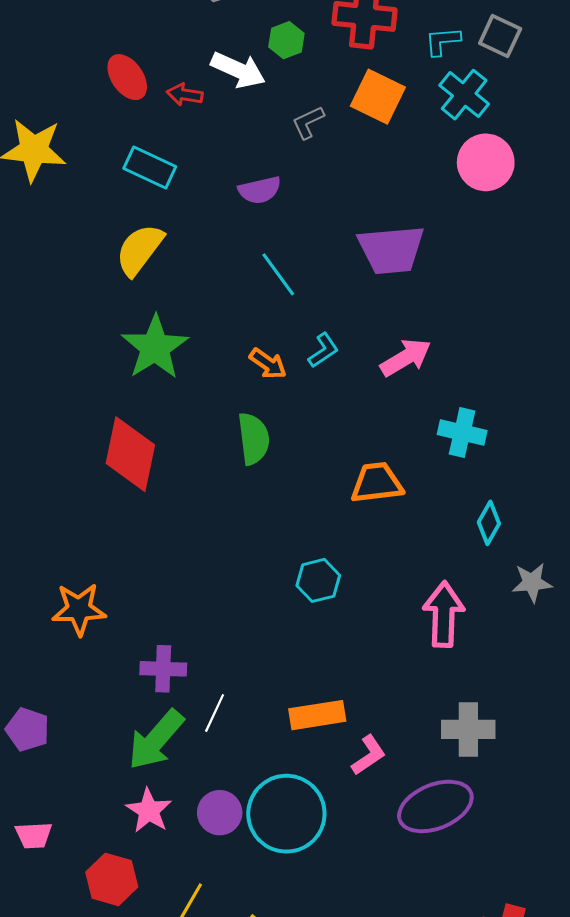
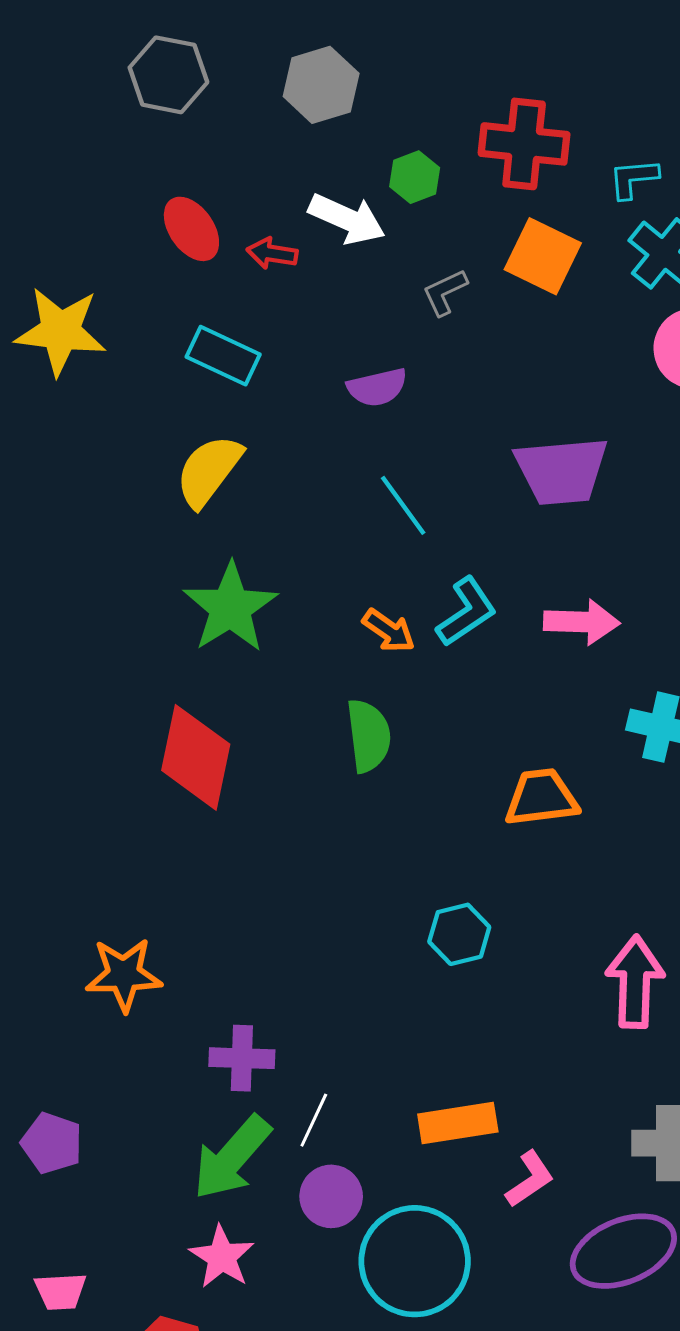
cyan L-shape: (323, 350) -> (466, 612), size x1.4
pink arrow: (406, 358) -> (582, 622), turned 33
purple circle: (220, 813) -> (331, 1196), moved

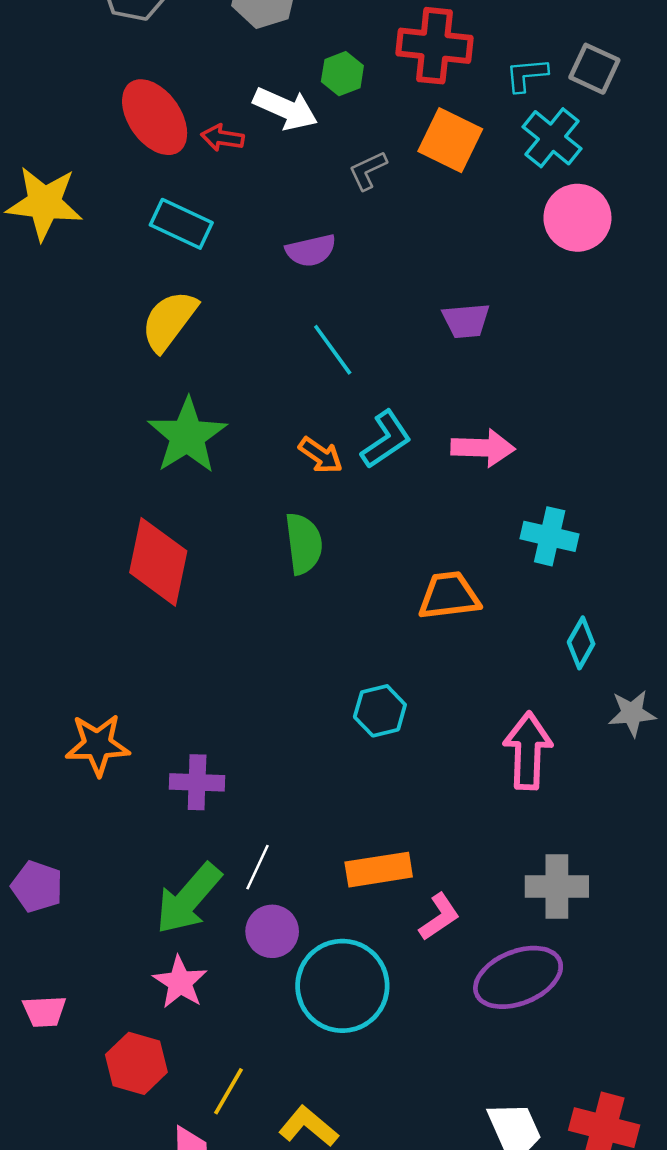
red ellipse: (191, 229) -> (155, 117), size x1.4
purple trapezoid: (561, 471) -> (466, 321), size x0.6
purple cross: (242, 1058) -> (197, 782), moved

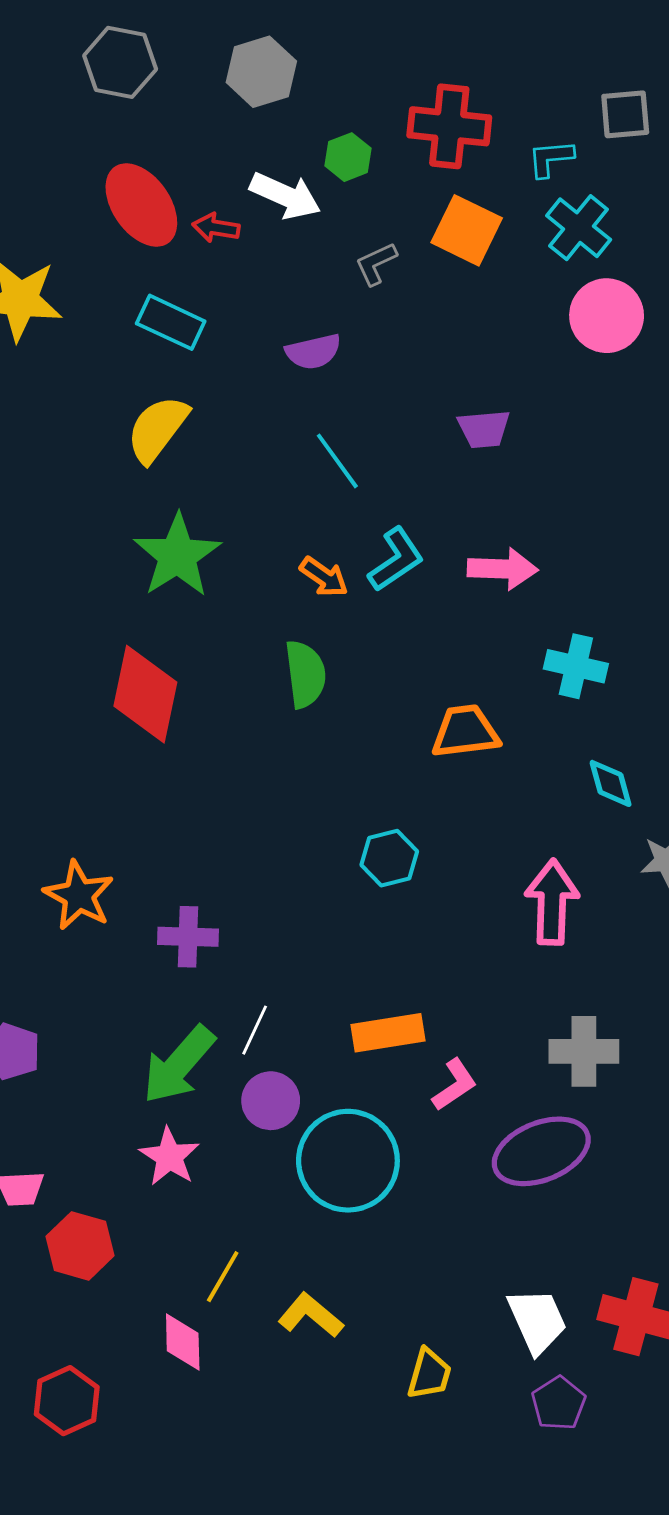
gray square: (594, 69) -> (625, 114), moved, turned -30
cyan diamond: (581, 643) -> (611, 783), turned -45
orange star: (98, 745) -> (79, 895), turned 30
red hexagon: (136, 1063) -> (80, 1246), moved

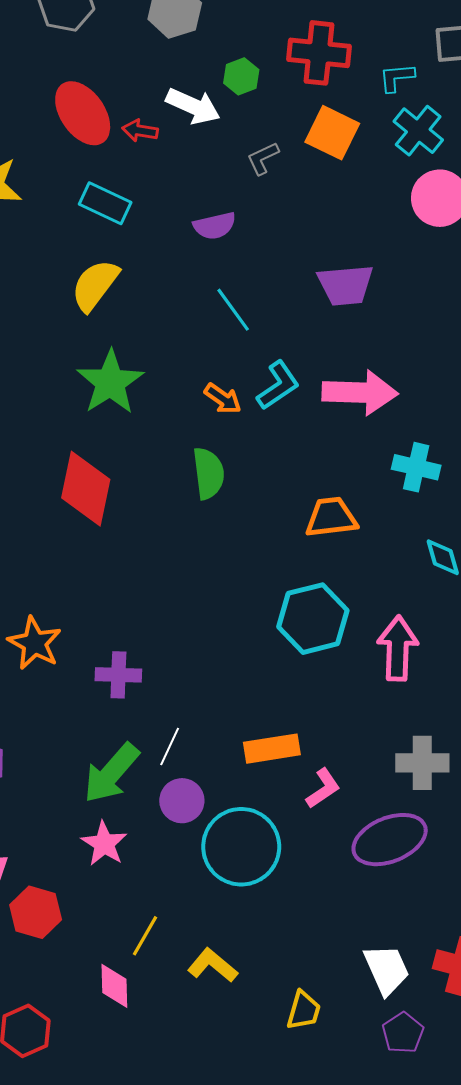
purple trapezoid: (484, 429) -> (346, 285), size x1.4
pink arrow: (503, 569) -> (360, 393), size x1.4
cyan hexagon: (389, 858) -> (313, 619), moved, size x1.6

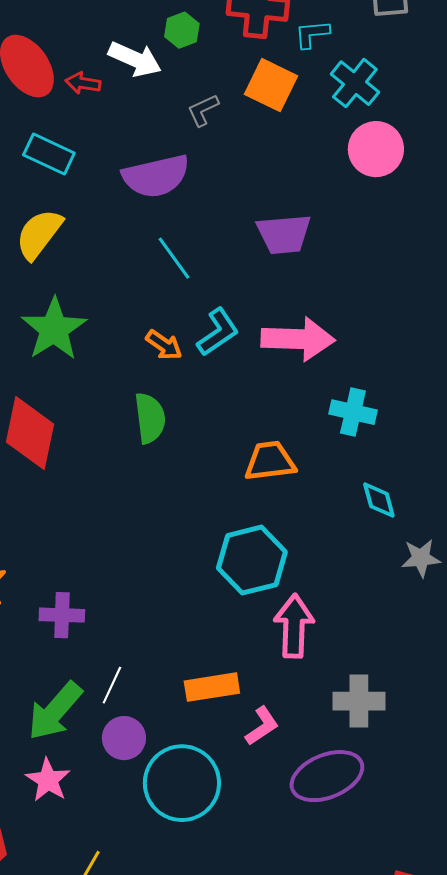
cyan L-shape: (397, 77) -> (312, 34), moved
purple semicircle: (215, 226) -> (156, 176), size x1.6
pink arrow: (398, 648) -> (294, 626), moved

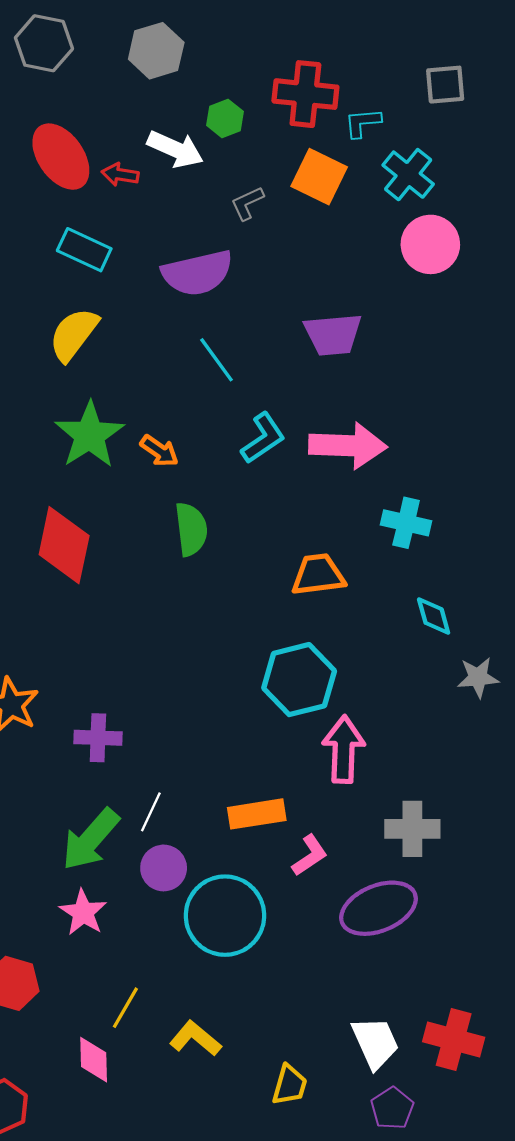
orange arrow: (164, 345) -> (159, 451), moved

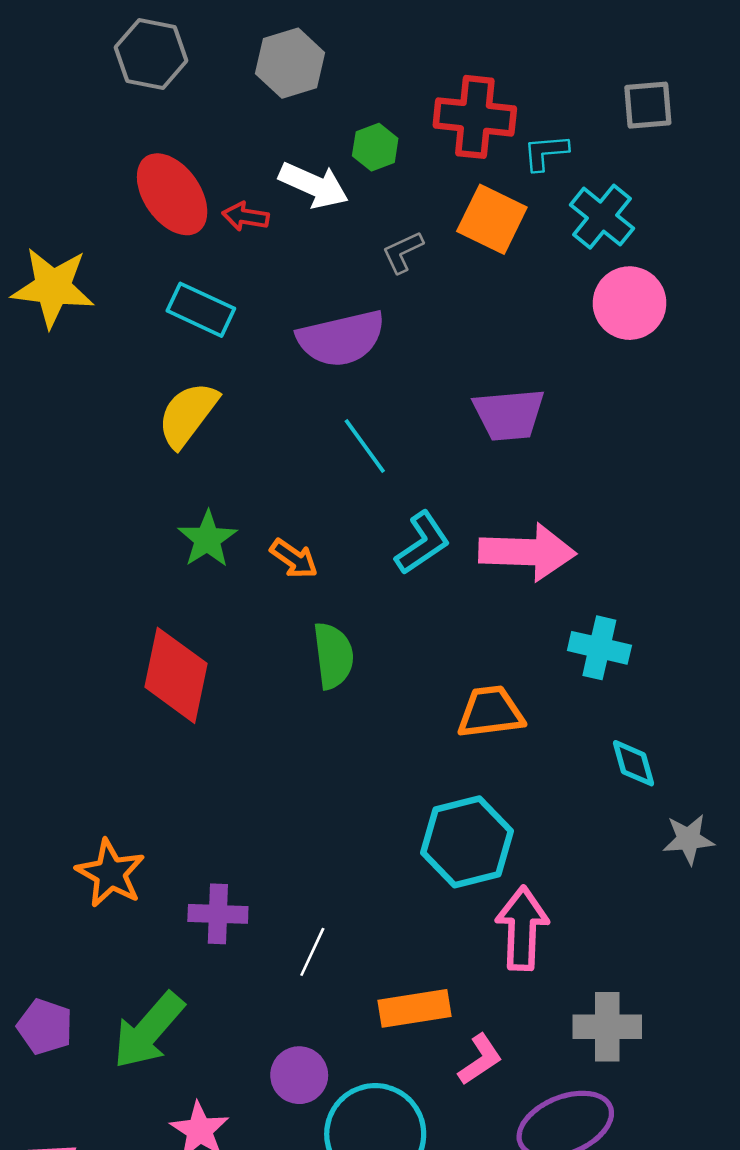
green star: (89, 435) -> (207, 539), size x0.7
white line: (151, 812) -> (312, 952), moved
green arrow: (91, 839) -> (148, 1031), moved

